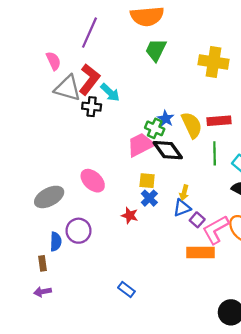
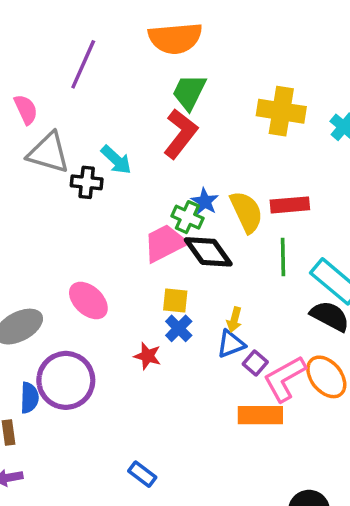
red L-shape: (89, 79) -> (180, 134), moved
purple circle: (79, 231) -> (66, 380), size x1.4

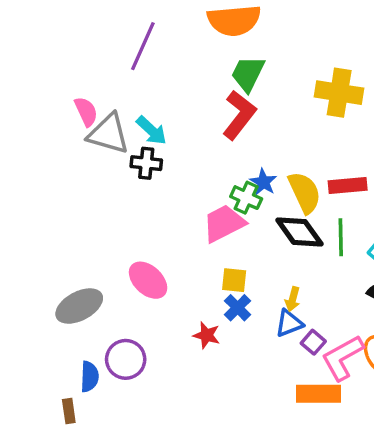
pink semicircle: (26, 109) -> (86, 112), moved
cyan arrow: (116, 160) -> (151, 130), moved
black diamond: (208, 252) -> (299, 232), moved
purple circle: (66, 380) -> (126, 359), size x0.7

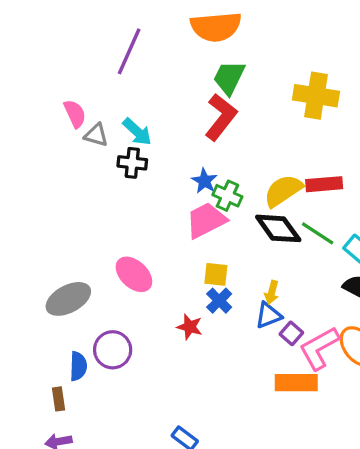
gray triangle: (108, 134) -> (96, 135), size x0.6
blue star: (263, 182) -> (204, 181), moved
yellow semicircle: (305, 192) -> (283, 191), turned -99
green line: (341, 237) -> (318, 233), turned -56

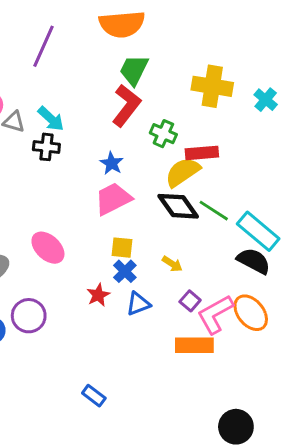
red rectangle: (324, 184) -> (202, 153), moved
green cross: (227, 196) -> (163, 134), moved
yellow arrow: (272, 292) -> (172, 264), turned -72
blue triangle: (268, 315) -> (138, 304), moved
red star: (190, 327) -> (98, 295), turned 30

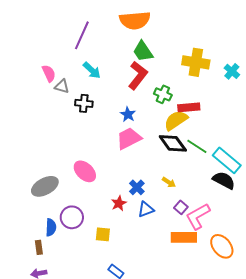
green trapezoid: (134, 70) -> (143, 51), turned -60
cyan arrow: (51, 119) -> (92, 70), moved
yellow square: (122, 248) -> (103, 234), moved
orange ellipse: (251, 313) -> (222, 246), moved

